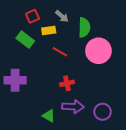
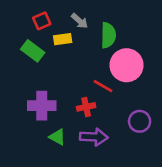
red line: (60, 52) -> (103, 86), moved
purple cross: (15, 80) -> (42, 106), moved
purple circle: (103, 112) -> (140, 121), moved
green triangle: (49, 116) -> (57, 137), moved

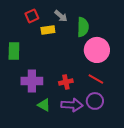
green rectangle: (33, 51) -> (14, 51), moved, turned 54
red line: (103, 86) -> (96, 79), moved
purple circle: (140, 121) -> (95, 101), moved

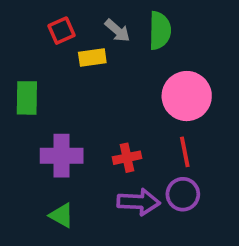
green semicircle: (83, 27) -> (160, 31), moved
red line: (96, 79) -> (185, 152), turned 49
green triangle: (44, 105) -> (62, 215), moved

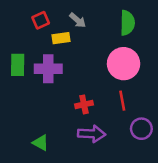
green semicircle: (160, 31) -> (127, 23), moved
purple cross: (62, 156) -> (48, 69), moved
purple circle: (183, 194) -> (141, 129), moved

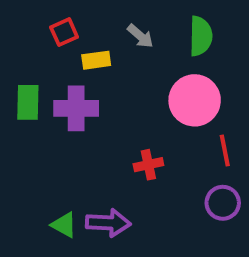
gray arrow: (78, 20) -> (140, 36), moved
red line: (122, 101) -> (225, 151), moved
red cross: (84, 104) -> (148, 165), moved
purple arrow: (92, 134) -> (108, 223), moved

